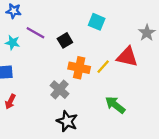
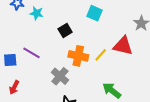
purple line: (35, 33) -> (32, 53), moved
cyan star: (13, 43) -> (37, 13), moved

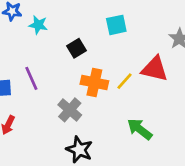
cyan square: (95, 13) -> (116, 25), turned -35
purple line: (32, 53) -> (31, 78), turned 36

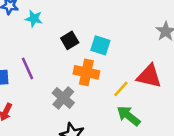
cyan square: (116, 25) -> (100, 45), moved, turned 30
red triangle: (155, 69) -> (149, 76), moved
yellow line: (125, 81) -> (121, 89), moved

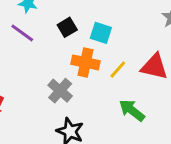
purple line: (27, 68) -> (22, 33), moved, turned -30
yellow line: (121, 89) -> (118, 69), moved

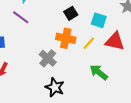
black square: (67, 27) -> (71, 13), moved
cyan square: (101, 33) -> (99, 20), moved

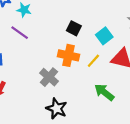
black square: (71, 13) -> (74, 28), turned -32
cyan square: (99, 20) -> (104, 36), turned 35

